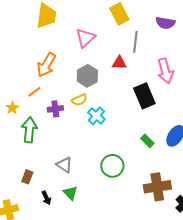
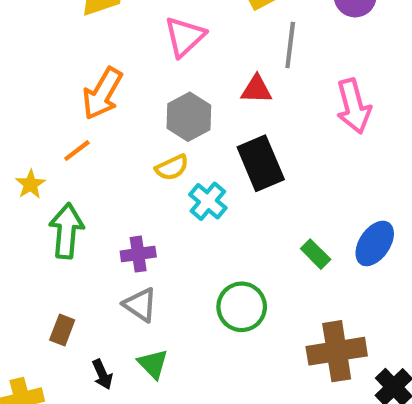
black rectangle: (144, 96) -> (261, 163), moved
purple cross: (55, 109) -> (138, 254), moved

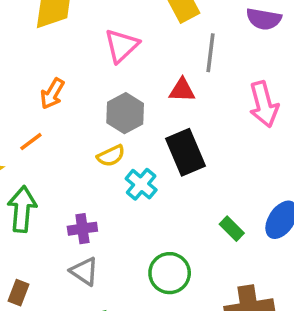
orange arrow: (102, 94) -> (52, 94), size x0.7

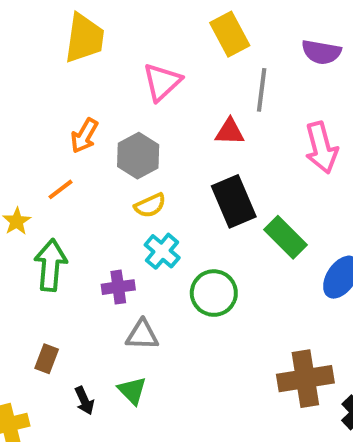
gray hexagon: (125, 113) -> (138, 156), moved
cyan cross: (141, 184) -> (162, 251), moved
green rectangle: (232, 229) -> (286, 237), moved, size x1.5
gray triangle: (84, 271) -> (142, 335), moved, turned -32
green circle: (170, 273) -> (214, 293), moved

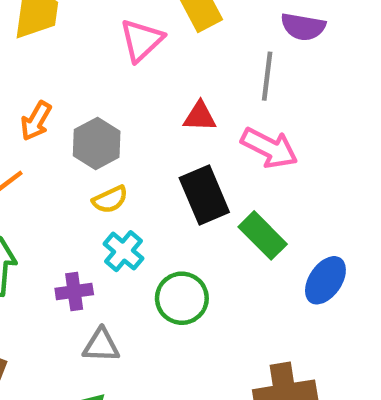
pink triangle: (162, 82) -> (141, 40), moved
gray line: (262, 90) -> (267, 76), moved
pink arrow: (321, 148) -> (269, 148), moved, turned -48

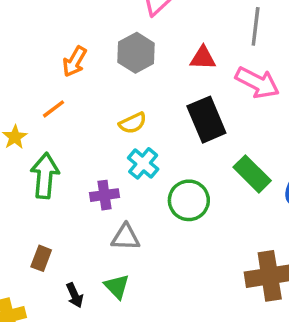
gray hexagon: (97, 143) -> (136, 53), moved
green rectangle: (263, 235) -> (252, 174), moved

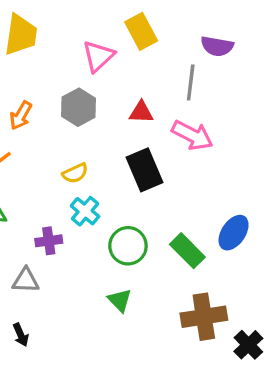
green rectangle: (252, 174) -> (187, 251), moved
gray triangle: (126, 237) -> (26, 280), moved
green triangle: (117, 286) -> (120, 300), moved

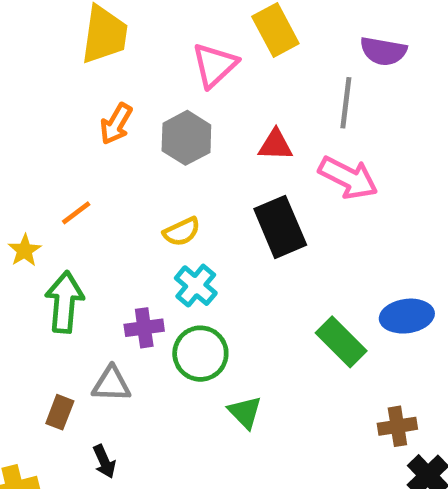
orange arrow: (21, 115) -> (116, 124), moved
blue ellipse: (234, 233) -> (407, 316), turned 48
green circle: (128, 246) -> (200, 354), moved
brown cross: (204, 317) -> (397, 426), moved, size x0.6

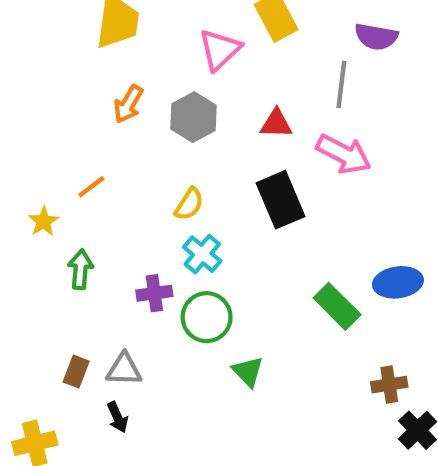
yellow semicircle: (182, 232) -> (189, 204), turned -32
green arrow: (64, 302) -> (80, 269), size x0.7
gray triangle: (111, 384) -> (124, 369), moved

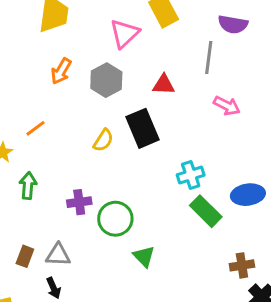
pink arrow: (344, 154) -> (227, 106), moved, size x0.7
black rectangle: (281, 200) -> (142, 128), moved
cyan cross: (202, 254) -> (191, 175), moved, turned 32

